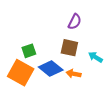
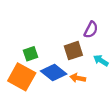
purple semicircle: (75, 22) -> (91, 30), moved
brown square: (69, 48) -> (73, 51), turned -30

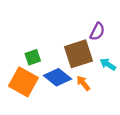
brown square: (73, 51) -> (79, 54), size x1.4
orange arrow: (78, 78) -> (83, 83), turned 40

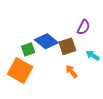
brown square: (79, 54) -> (67, 46), size x0.7
blue diamond: (57, 77) -> (46, 41), moved

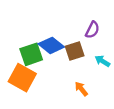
green square: (28, 49) -> (31, 54), size x1.5
orange arrow: (71, 71) -> (81, 89), moved

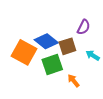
green square: (31, 54) -> (52, 64), moved
orange square: (22, 78) -> (24, 52), moved

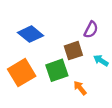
blue diamond: (46, 41) -> (30, 34), moved
orange square: (24, 52) -> (22, 73), moved, turned 30

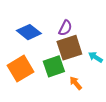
purple semicircle: (91, 30) -> (65, 28), moved
brown square: (73, 51) -> (69, 48), size x1.4

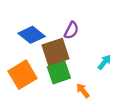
brown square: (69, 48) -> (55, 52), moved
cyan arrow: (95, 57) -> (104, 62), turned 96

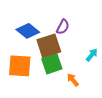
orange square: (23, 75) -> (20, 66), turned 35

